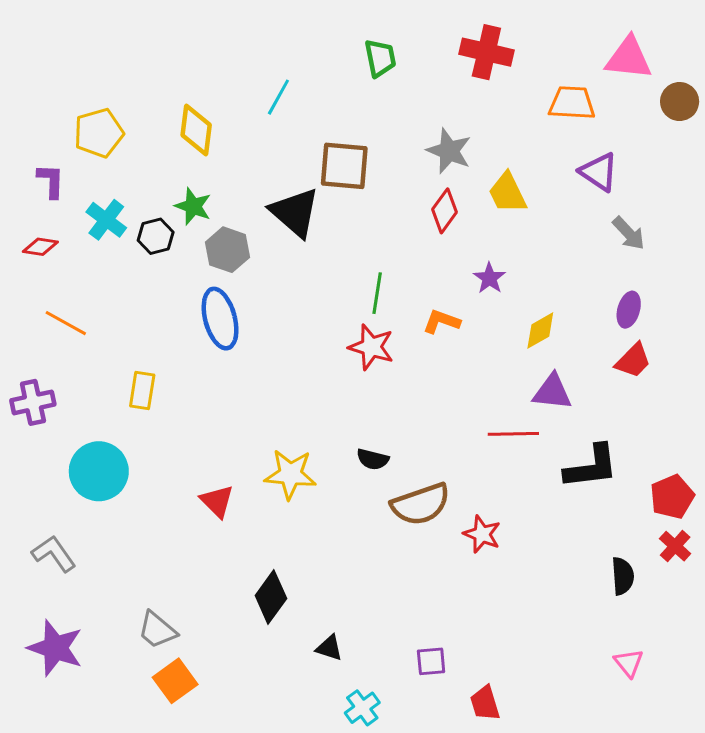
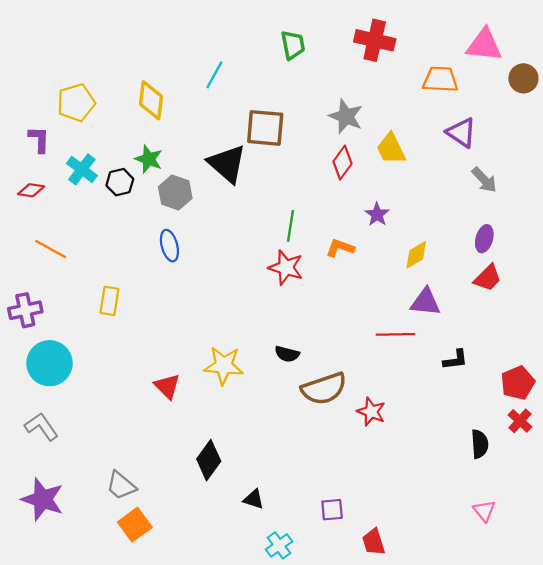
blue ellipse: (220, 319) -> (169, 246), size x0.7
black L-shape: (591, 467) -> (455, 360), size x0.6
cyan circle: (99, 471) -> (50, 363), moved

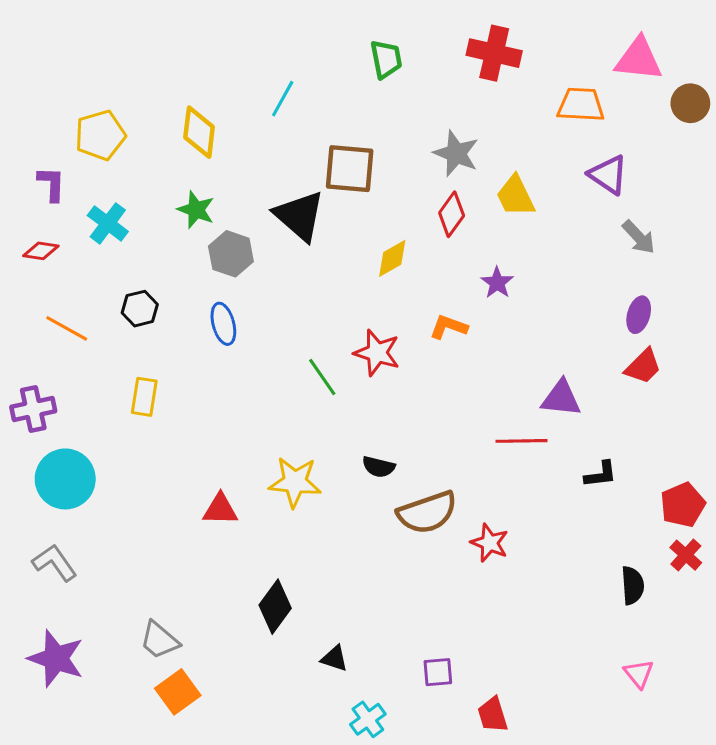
black hexagon: (120, 182) -> (140, 309), moved
green line: (291, 226) -> (322, 377), moved, turned -44
yellow diamond: (416, 255) -> (392, 258), moved
red triangle: (167, 386) -> (220, 509), turned -44

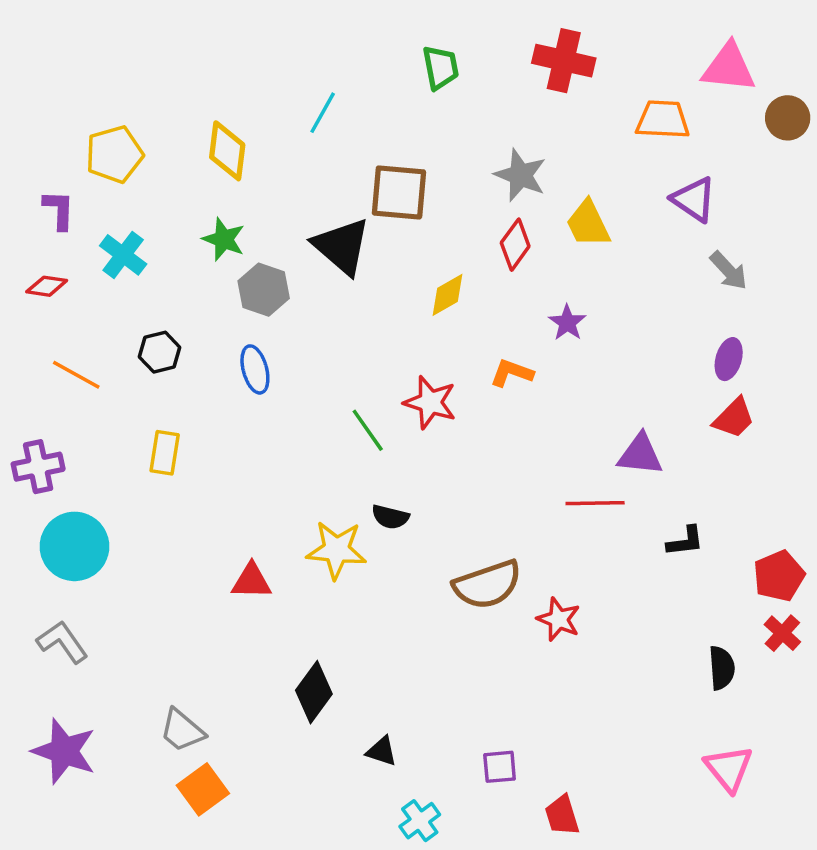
black semicircle: (379, 467) -> (390, 517), moved
pink triangle: (639, 674) -> (729, 769), size x1.4

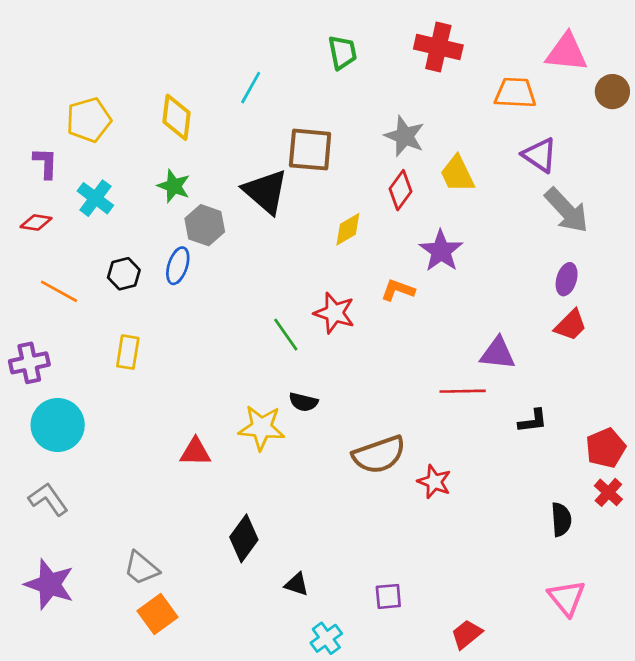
gray arrow: (729, 271) -> (567, 210), size x1.5
purple star: (567, 323) -> (441, 251), size x1.5
blue ellipse: (255, 369) -> (178, 266), moved, turned 33
red trapezoid: (562, 815) -> (467, 634), moved, turned 68

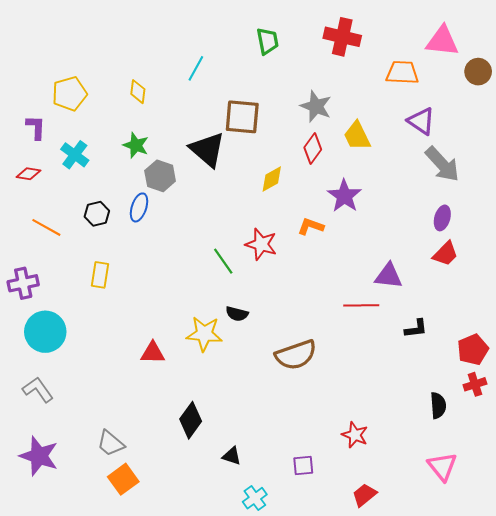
yellow diamond: (176, 117) -> (138, 92), size x0.7
red star: (434, 482) -> (355, 435), moved
red cross: (608, 492) -> (475, 384), turned 30

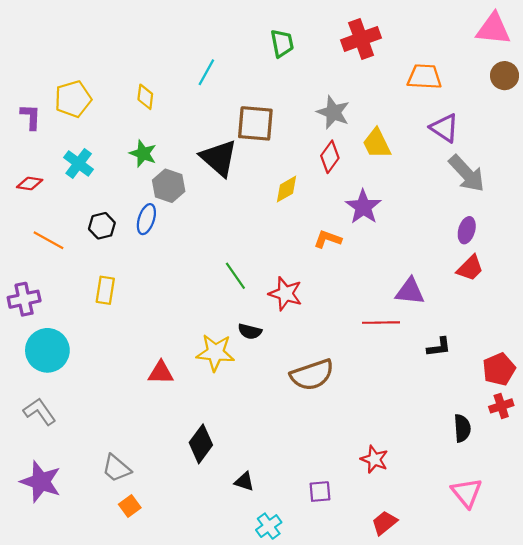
red cross: (342, 37) -> (361, 39), turned -33
pink triangle: (442, 41) -> (493, 29), moved
purple L-shape: (36, 127) -> (31, 117), moved
red star: (261, 244) -> (285, 294), moved
orange square: (123, 479) -> (130, 506), size x0.7

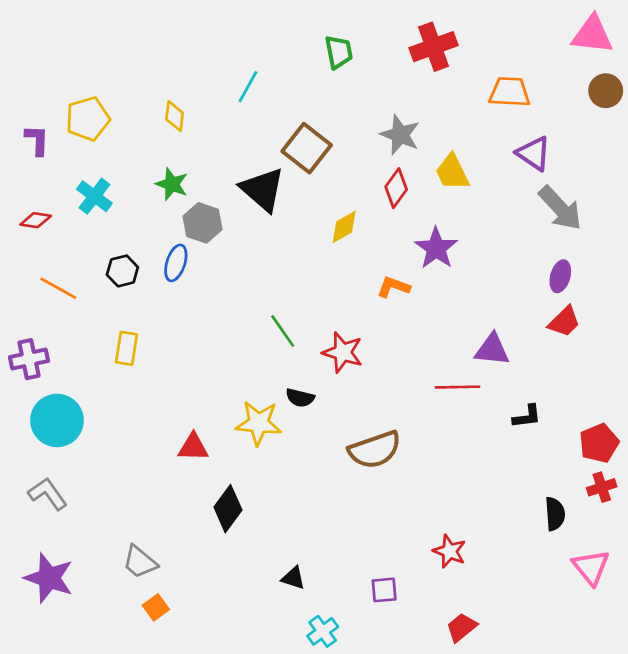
brown square: (255, 123) -> (307, 148), turned 33
black diamond: (201, 444) -> (228, 509), moved
pink triangle: (467, 493) -> (591, 567), moved

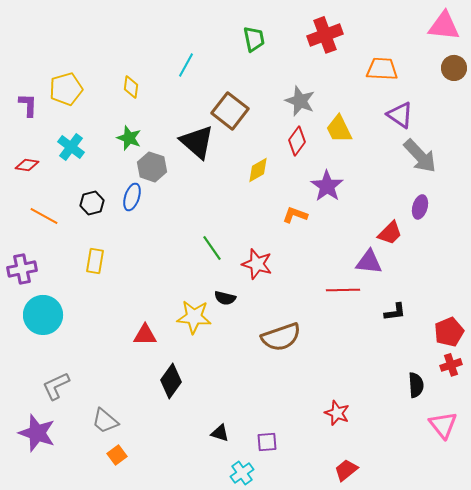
red trapezoid: (564, 322) -> (390, 233), moved
gray L-shape: (48, 494) -> (56, 386), moved, turned -80
purple square: (384, 590) -> (267, 442), moved

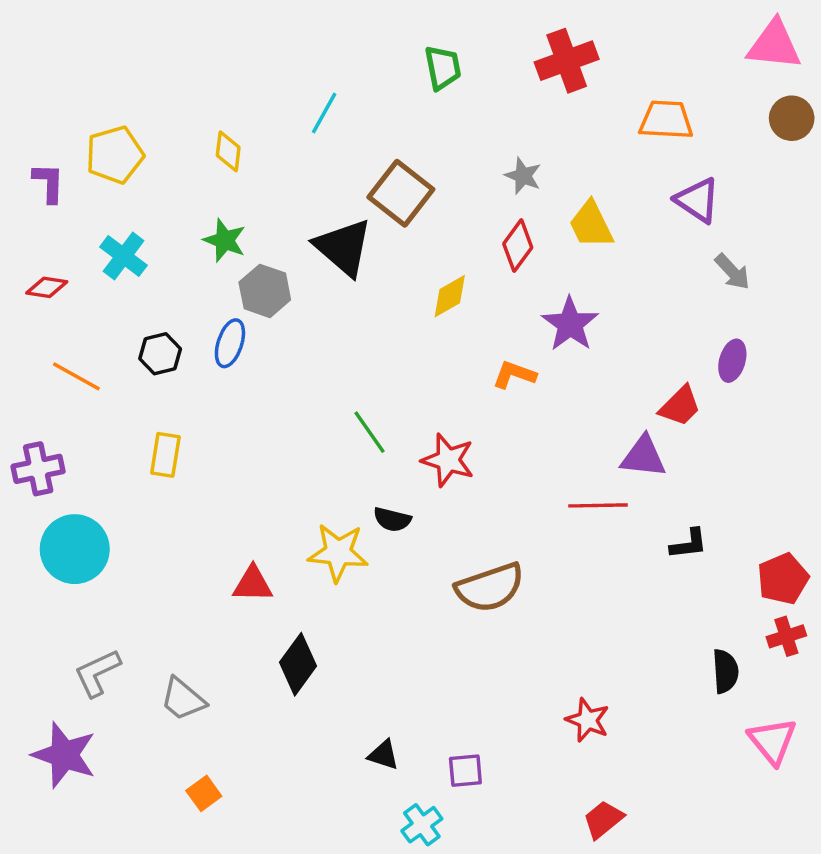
gray star: (300, 101) -> (523, 176), size x0.7
gray arrow: (420, 156) -> (732, 272), size x0.6
gray trapezoid: (105, 421) -> (183, 699), moved

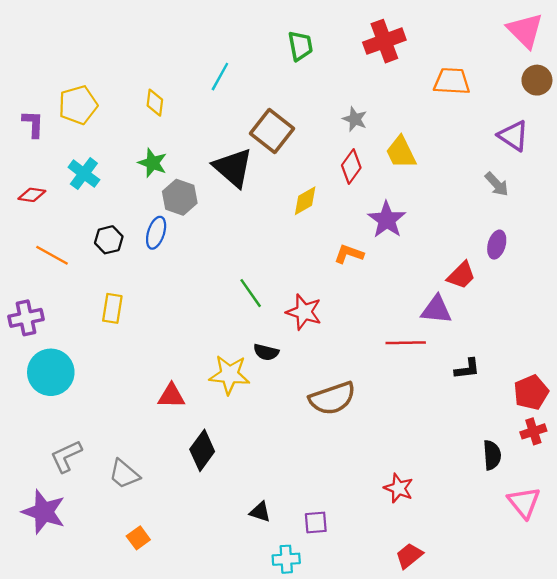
pink triangle: (774, 45) -> (525, 30), turned 39
purple triangle: (697, 200) -> (513, 136), moved
cyan cross: (422, 825) -> (286, 559), turned 32

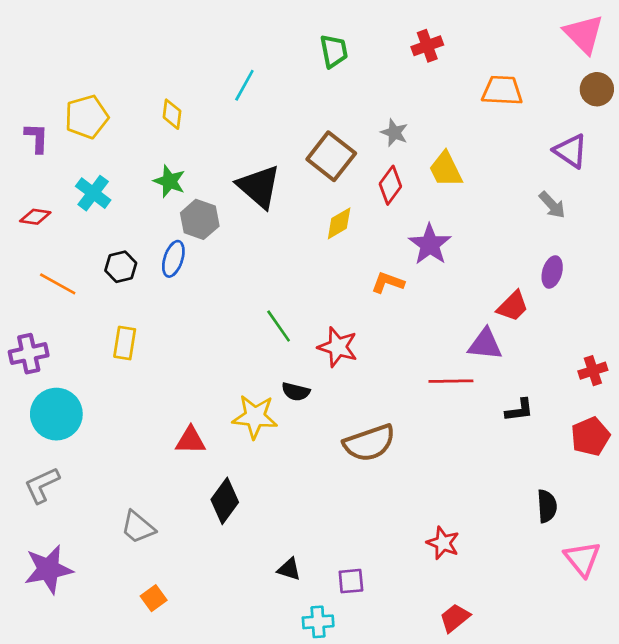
red cross: (384, 41) -> (427, 46), size x0.7
brown square: (272, 131) -> (331, 156), moved
red cross: (533, 431) -> (593, 371), moved
gray L-shape: (66, 456) -> (42, 485), moved
purple star: (44, 512) -> (48, 569), turned -30

